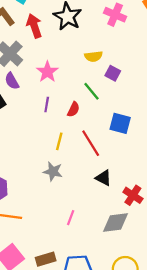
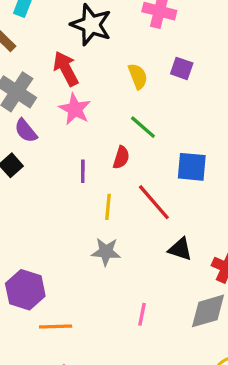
red arrow: (34, 26) -> (66, 69), moved
yellow semicircle: (93, 56) -> (138, 76), turned -96
purple square: (113, 73) -> (182, 68), moved
purple line: (47, 104) -> (83, 171), moved

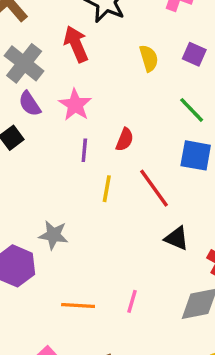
pink star: (75, 109) -> (75, 105), moved
green line: (143, 127) -> (192, 110), moved
gray star: (106, 252) -> (53, 235), moved
orange line: (56, 326) -> (78, 305), moved

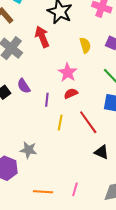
purple semicircle: (30, 104) -> (24, 86), moved
pink star: (75, 105) -> (68, 72), moved
red semicircle: (125, 140) -> (71, 93), turned -136

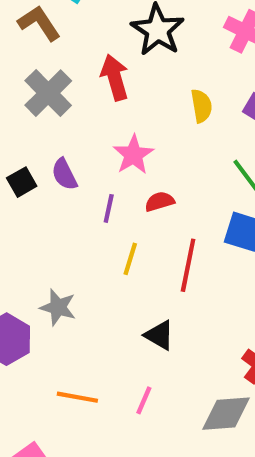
pink star: (68, 72) -> (133, 155), moved
red line: (88, 122) -> (188, 265), turned 40
black triangle: (102, 152) -> (159, 335), moved

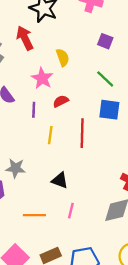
yellow semicircle: (201, 106) -> (63, 58), moved
black triangle: (159, 335) -> (60, 180), moved

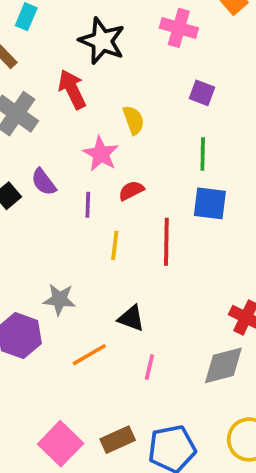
green line: (105, 79) -> (203, 154), turned 48
orange line: (34, 215) -> (89, 355), moved, turned -30

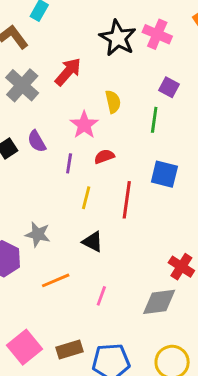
black star: (102, 41) -> (118, 38), moved
red arrow: (72, 89) -> (68, 72), turned 60
green line: (203, 154) -> (154, 120), moved
black triangle: (131, 318) -> (93, 242), moved

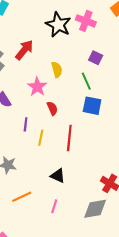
green line: (154, 120) -> (86, 81), turned -30
red semicircle: (104, 156) -> (52, 108), turned 88
purple line: (69, 163) -> (26, 124), moved
blue square: (164, 174) -> (92, 106), moved
black triangle: (93, 242) -> (58, 176), moved

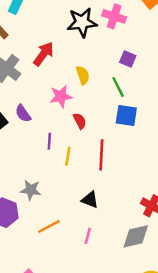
black star: (58, 25) -> (82, 22), turned -30
pink star: (37, 87) -> (61, 96), turned 30

